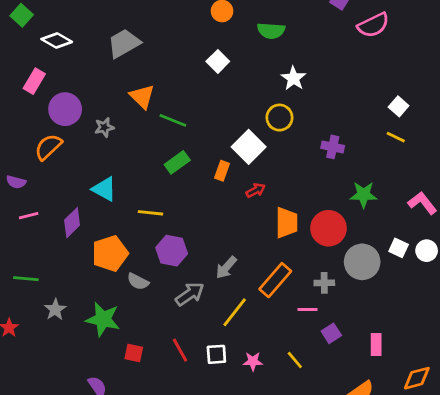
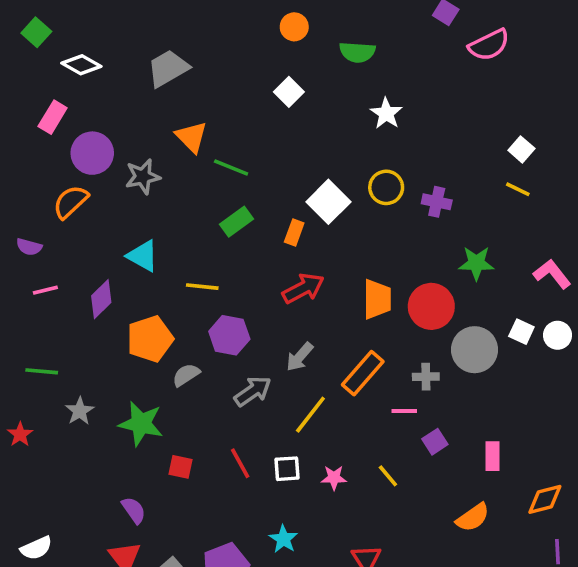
yellow circle: (279, 118) -> (386, 187), moved
gray star: (104, 127) -> (143, 177), size x1.4
red arrow: (256, 190) -> (303, 288), moved, size x1.6
gray semicircle: (138, 281) -> (186, 375), turned 120

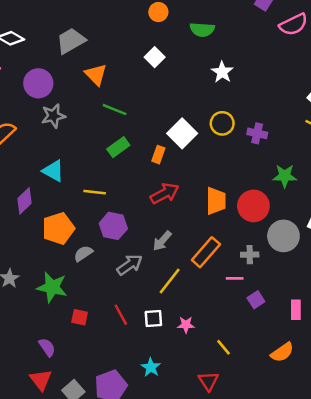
orange triangle: (191, 137) -> (96, 75), moved
purple circle: (92, 153) -> (38, 83), moved
yellow line: (388, 476) -> (223, 347), moved

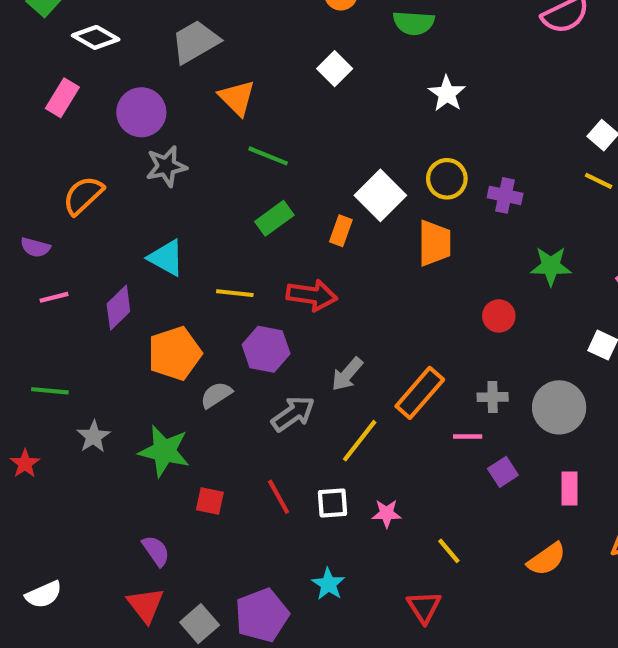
red arrow: (165, 193) -> (312, 295), moved, turned 36
orange trapezoid: (216, 201) -> (434, 243), moved
red circle: (253, 206) -> (499, 316), size x0.6
gray circle: (283, 236) -> (559, 407), moved

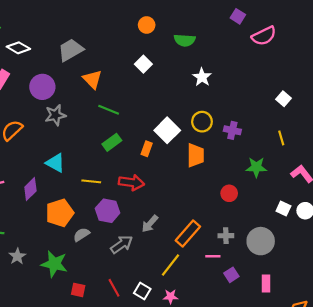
yellow line: (599, 181) -> (281, 138), moved, turned 48
yellow line: (360, 441) -> (170, 265), moved
white square: (333, 503) -> (142, 291), turned 35

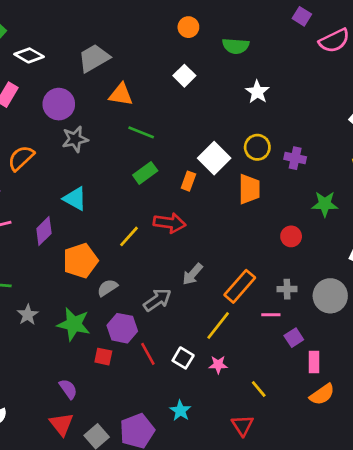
orange triangle: (92, 79) -> (121, 95), turned -36
yellow line: (91, 181) -> (129, 236), moved, turned -54
purple hexagon: (108, 211) -> (122, 328), moved
pink rectangle: (266, 283) -> (314, 362), moved

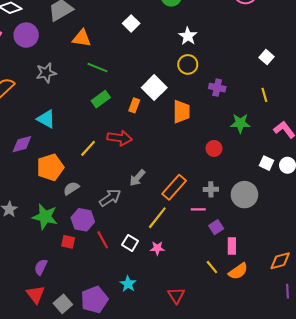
purple circle: (59, 104) -> (26, 35), moved
yellow circle: (257, 147) -> (188, 64), moved
purple diamond: (44, 231) -> (22, 144), turned 30
purple semicircle: (68, 389) -> (41, 267), turned -119
yellow line: (259, 389) -> (212, 267), moved

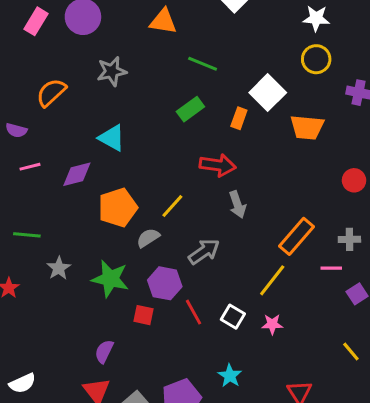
white star: (188, 36) -> (316, 18), turned -30
green line: (97, 68) -> (203, 64), moved
orange trapezoid: (181, 112) -> (307, 127), turned 95
yellow line: (88, 148) -> (172, 206), moved
gray arrow: (137, 178) -> (237, 205), moved, turned -60

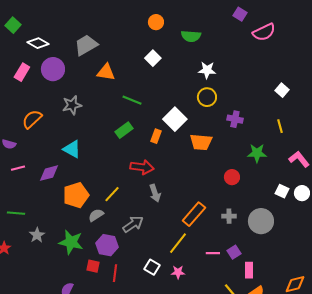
pink line: (331, 268) -> (213, 253), moved
red line: (193, 312) -> (115, 273), moved, turned 36

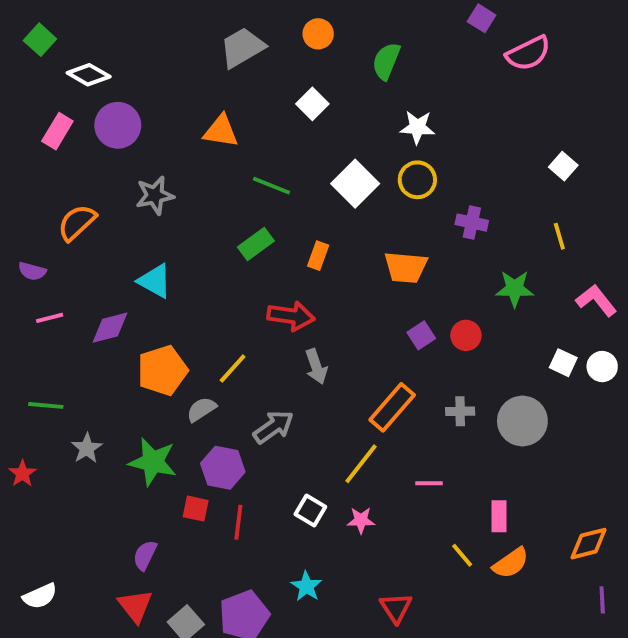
green semicircle: (191, 36) -> (386, 61), turned 108
gray trapezoid: (86, 45) -> (242, 47), moved
white square: (175, 119) -> (355, 184), moved
purple square: (234, 252) -> (421, 335), moved

